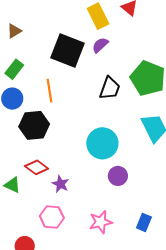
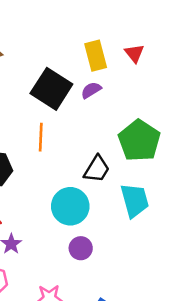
black trapezoid: (110, 88) -> (97, 169), moved
orange line: (50, 91) -> (41, 137), moved

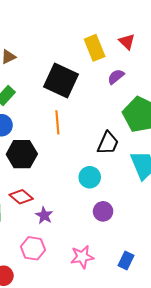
purple semicircle: (91, 90) -> (116, 77), moved
cyan circle: (70, 206) -> (90, 177), size x0.7

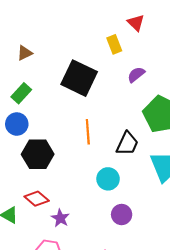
red triangle: (127, 42) -> (136, 23), moved
yellow rectangle: (95, 48) -> (114, 44), size x0.7
orange line: (57, 122) -> (88, 132), moved

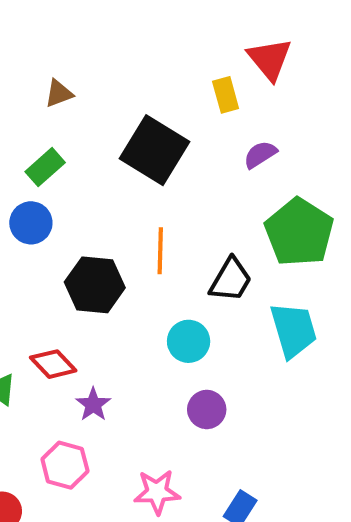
red triangle: (136, 23) -> (270, 59), size x1.4
black hexagon: (38, 154) -> (95, 285), moved

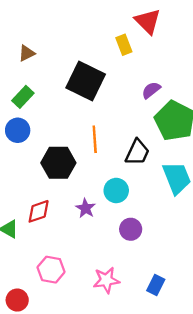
purple semicircle: (260, 154) -> (151, 90), moved
red diamond: (53, 364) -> (39, 211), turned -60
purple star: (93, 404) -> (86, 208), moved

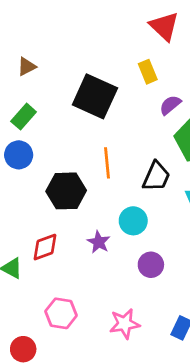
yellow rectangle: (124, 45) -> (148, 72), moved

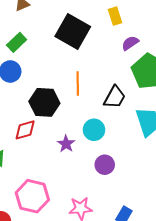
red diamond: (45, 247) -> (25, 130), moved
pink hexagon: (61, 313) -> (32, 196), size x1.4

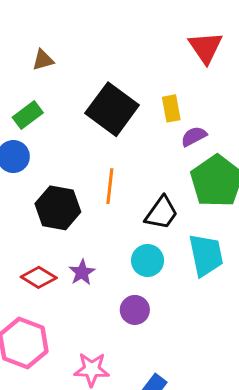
yellow rectangle: (115, 16) -> (171, 108), moved
red diamond: (25, 130) -> (39, 277), moved, turned 40
cyan circle: (94, 130) -> (148, 261), moved

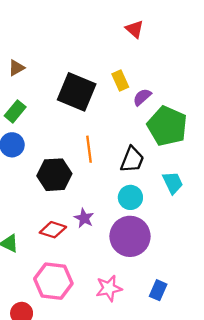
red triangle: (206, 47) -> (135, 29), size x0.7
cyan trapezoid: (206, 255) -> (173, 183), size x0.7
purple circle: (135, 310) -> (130, 236), size x1.8

